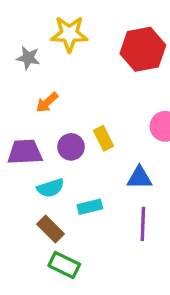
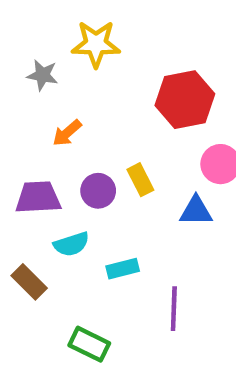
red hexagon: (143, 49) -> (185, 100), moved
blue triangle: (139, 178) -> (196, 211), moved
purple line: (143, 224) -> (174, 309), moved
brown rectangle: (50, 229) -> (29, 282), moved

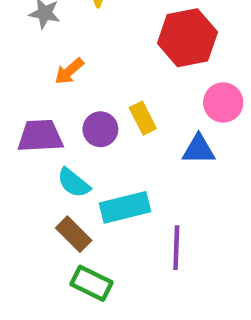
cyan semicircle: (71, 244) -> (74, 183), turned 57
cyan rectangle: (123, 269) -> (125, 207), size x1.5
brown rectangle: (29, 282) -> (74, 234), moved

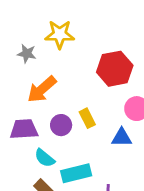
orange arrow: (69, 71) -> (42, 89), size x1.6

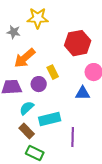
yellow rectangle: (87, 118) -> (53, 72), moved
cyan semicircle: (45, 158) -> (27, 108), turned 98

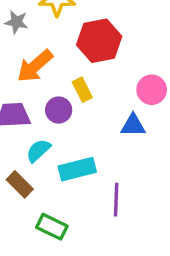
red hexagon: (78, 43) -> (99, 41), moved
brown rectangle: (27, 131) -> (20, 184), moved

